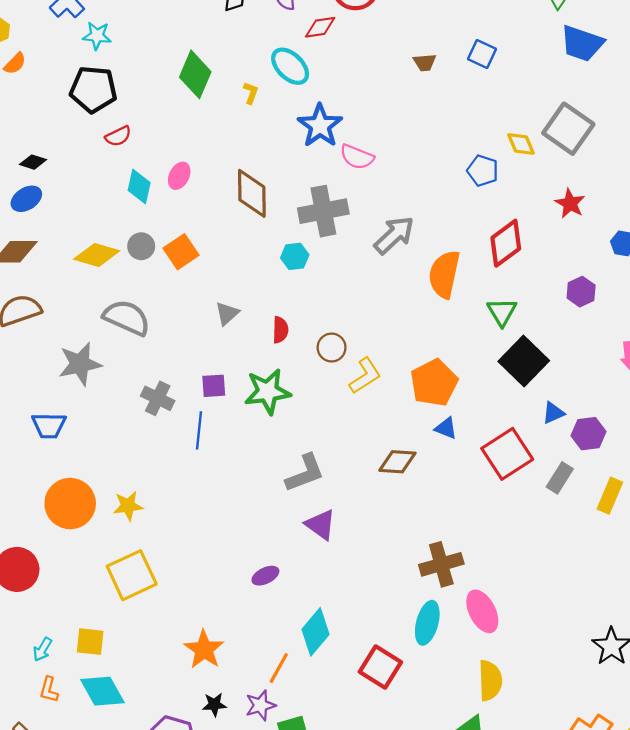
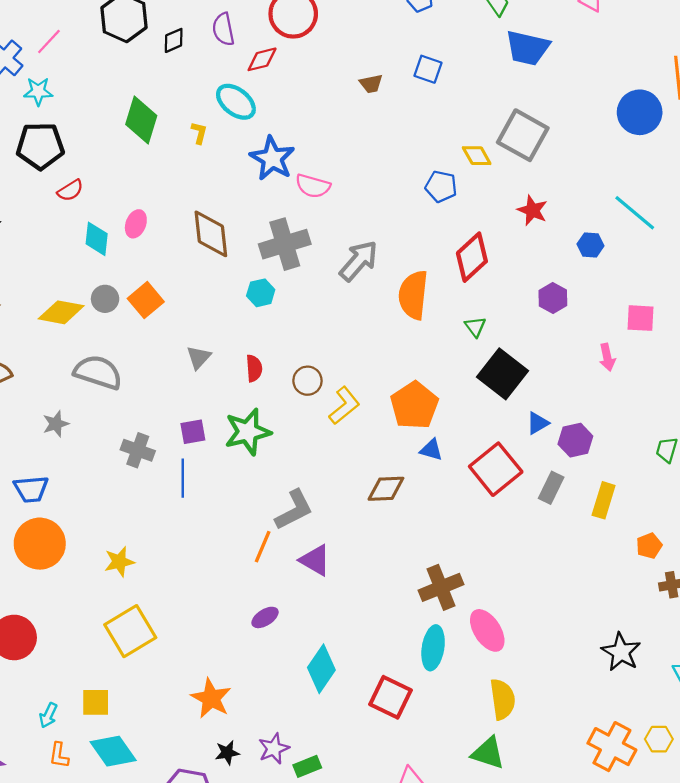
green triangle: (502, 312) -> (475, 327), size x0.7
gray star: (80, 364) -> (56, 424), size x0.6
orange circle: (70, 504) -> (40, 544), moved
orange line: (279, 668) -> (263, 547), moved

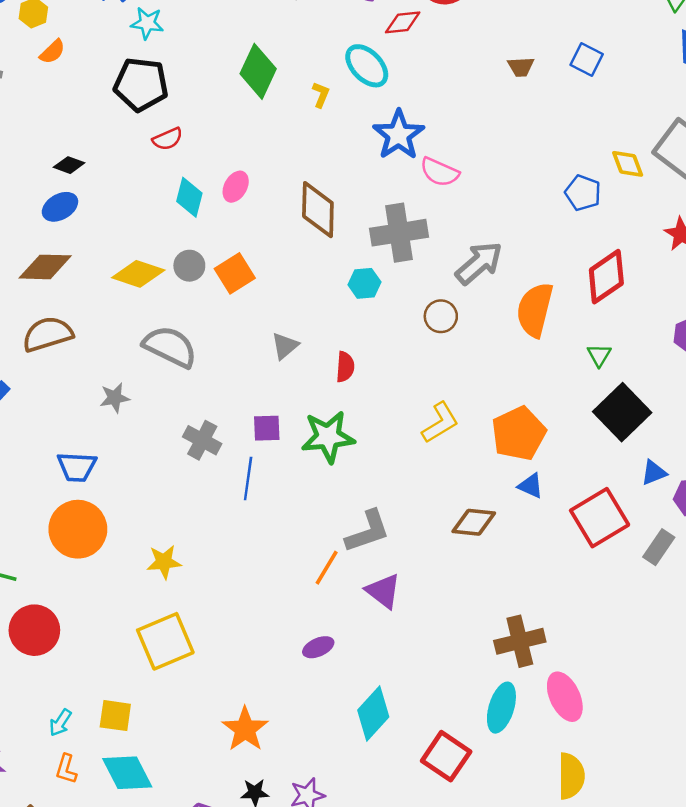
brown circle: (307, 381) -> (441, 316), moved

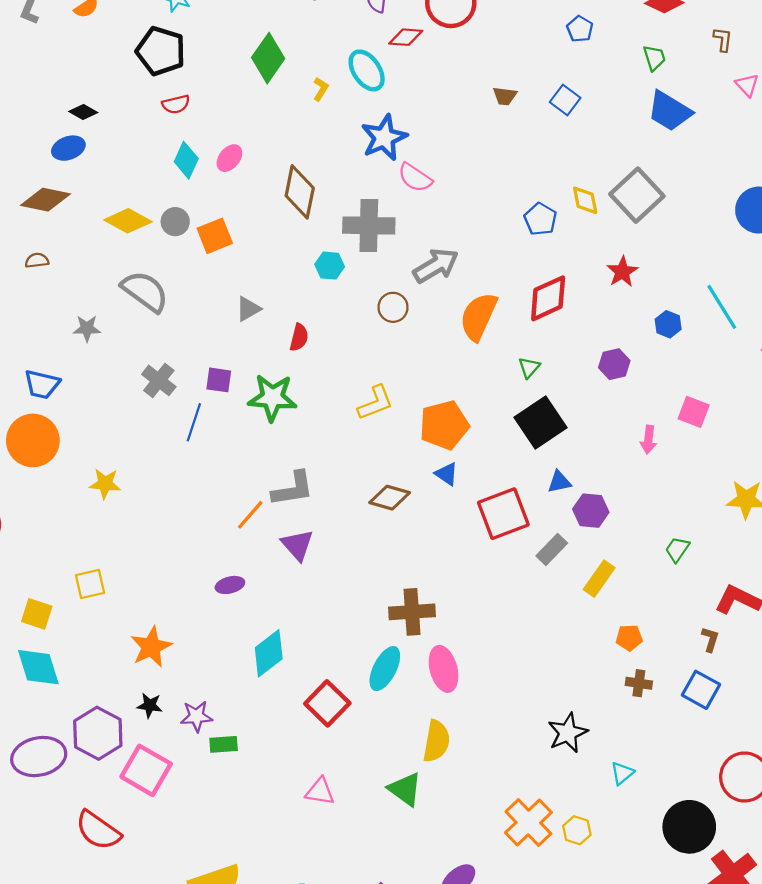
brown semicircle: (48, 334) -> (37, 260), size x0.5
yellow square: (165, 641) -> (90, 584), moved, size x0.6

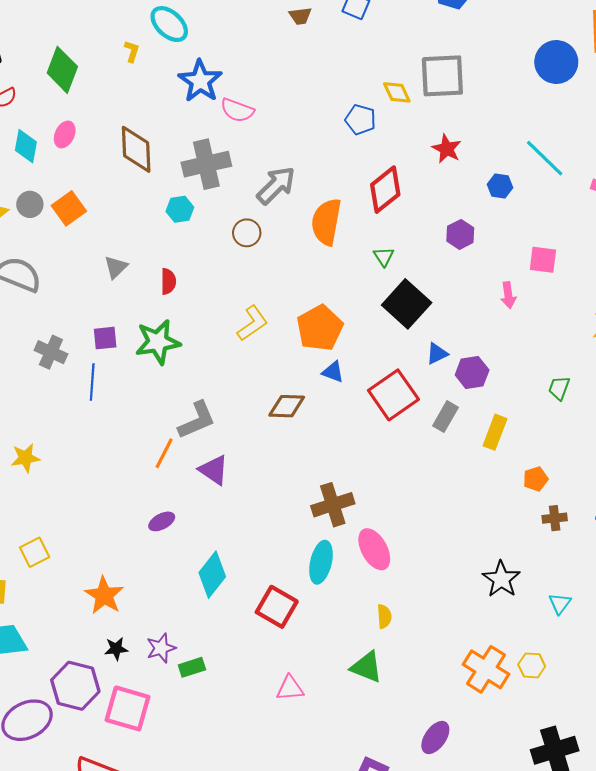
green diamond: (268, 58) -> (62, 70), moved
gray square: (637, 195) -> (442, 76), turned -36
yellow semicircle: (436, 741) -> (384, 616), size x0.6

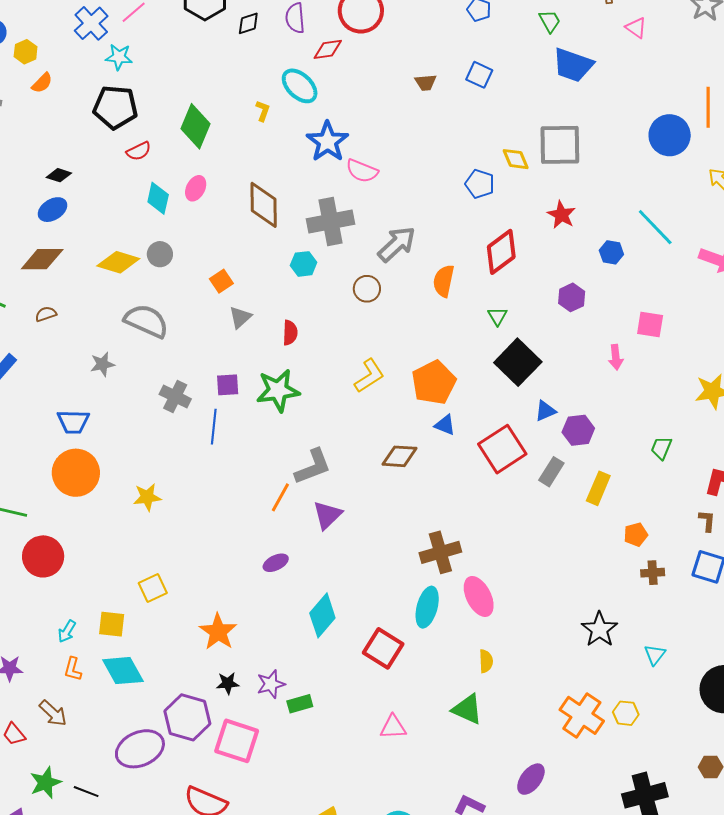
orange square: (69, 208) -> (221, 281), moved, size x0.7
orange semicircle: (326, 222) -> (444, 281), size x0.7
purple triangle: (214, 470) -> (327, 515), turned 40

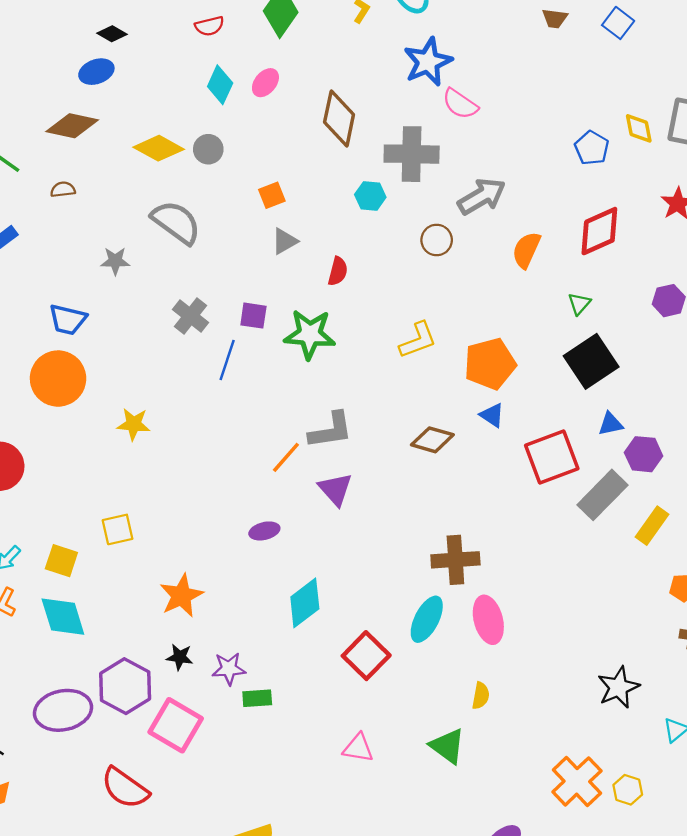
gray rectangle: (551, 472) -> (602, 495), size x1.5
purple triangle: (327, 515) -> (335, 489), turned -40

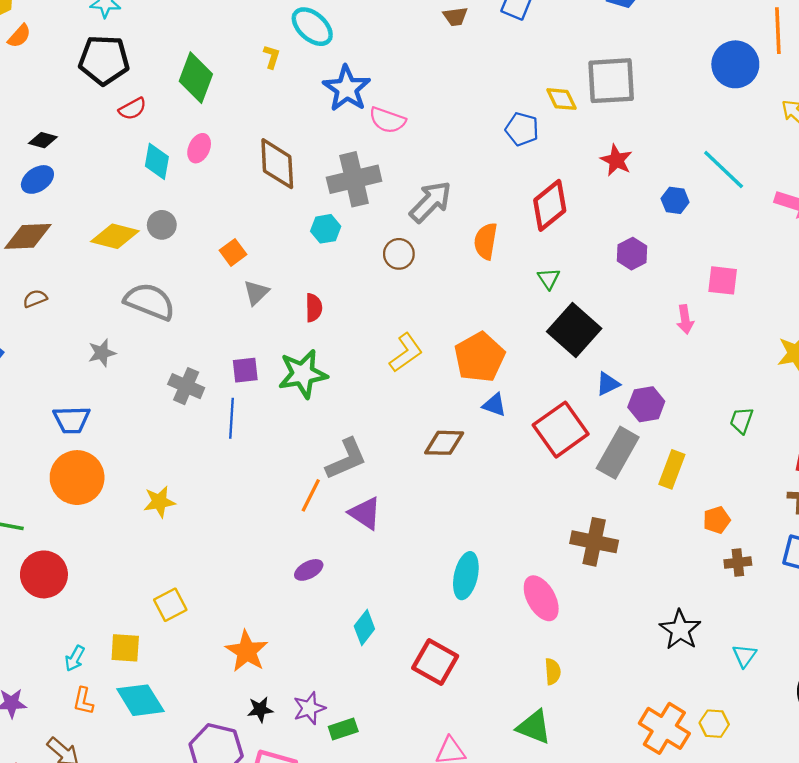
brown cross: (455, 560) -> (594, 542), moved, turned 30
cyan diamond: (305, 603) -> (364, 628), size x0.7
cyan ellipse: (427, 619) -> (466, 576), moved

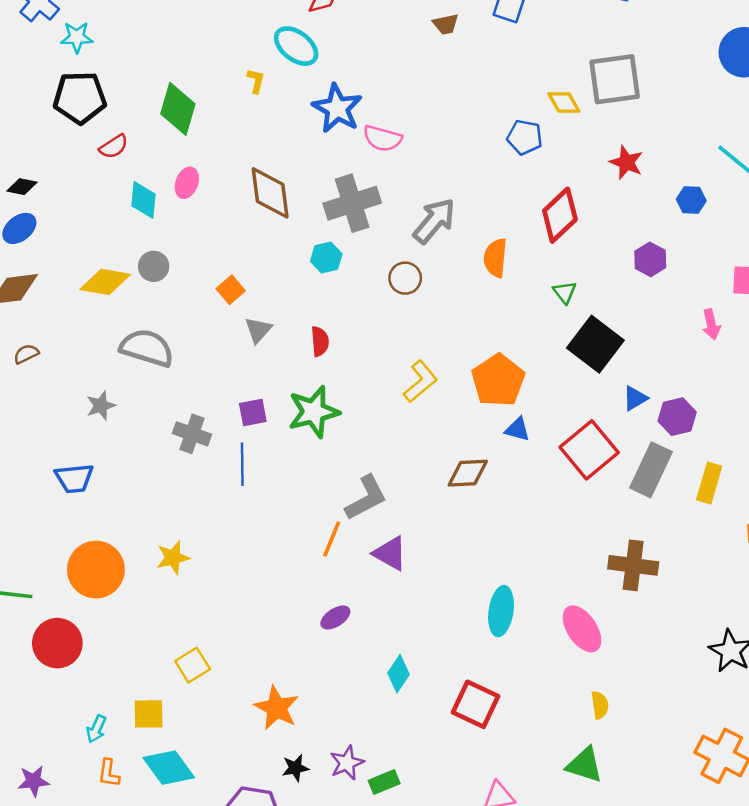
orange circle: (77, 478) -> (96, 570), moved

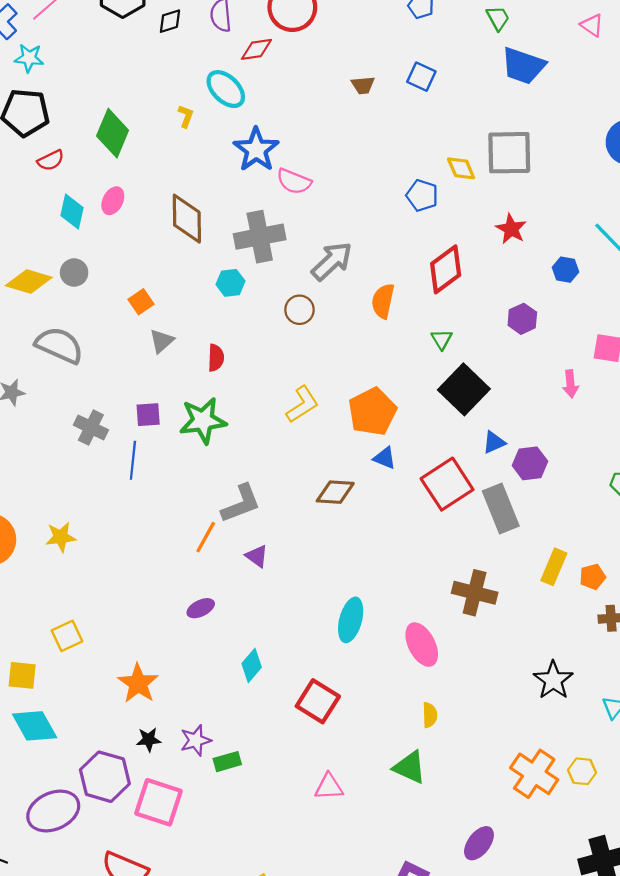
gray rectangle: (651, 470) -> (501, 509), turned -54
yellow rectangle: (709, 483) -> (554, 567), moved
purple triangle: (390, 553) -> (257, 556), size x0.7

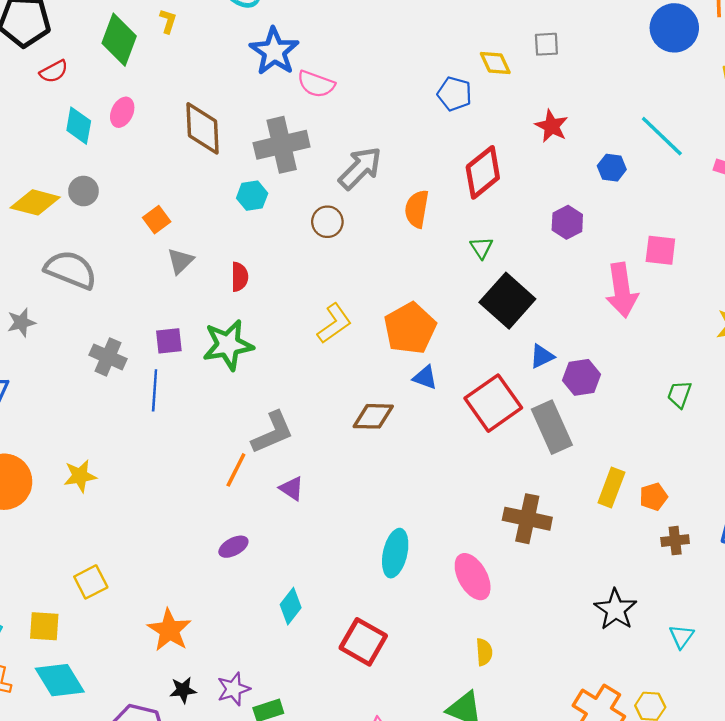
yellow L-shape: (186, 116) -> (168, 21), moved
gray square: (509, 153) -> (546, 44), size x0.5
pink arrow: (570, 384) -> (622, 290), size x1.8

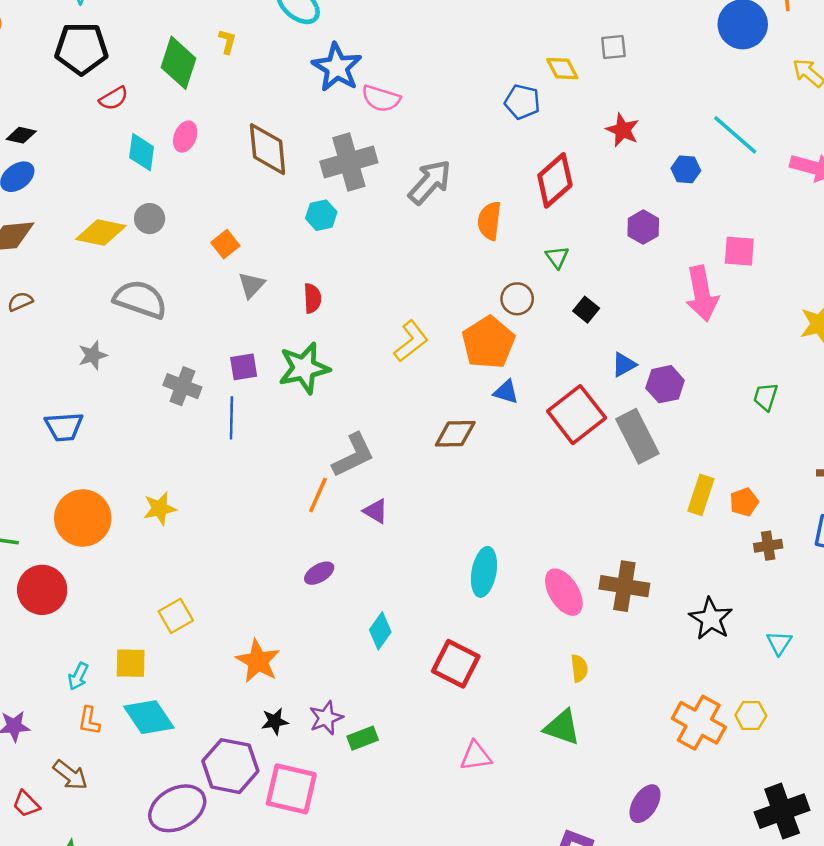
brown circle: (327, 222) -> (517, 299), moved
black square: (507, 301) -> (586, 310), size x0.5
brown cross: (527, 519) -> (624, 586), moved

